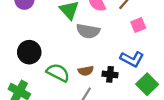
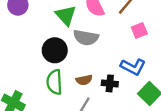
black circle: (29, 52) -> (55, 50), moved
green semicircle: (58, 73) -> (54, 82), turned -120

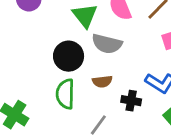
brown semicircle: (84, 80) -> (102, 81), moved

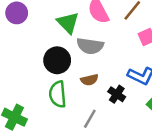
black cross: (131, 101) -> (117, 94), turned 30

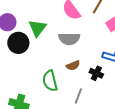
green triangle: (68, 23) -> (37, 28), moved, turned 30
black circle: (57, 60) -> (18, 43), moved

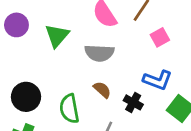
black circle: (18, 43) -> (26, 97), moved
brown semicircle: (73, 65) -> (102, 90), turned -120

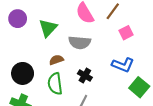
brown semicircle: (102, 90) -> (56, 60), moved, turned -64
black cross: (133, 102) -> (85, 75), moved

